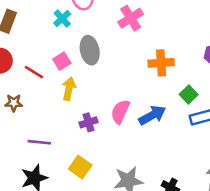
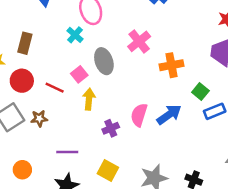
pink cross: (131, 18) -> (139, 41), moved

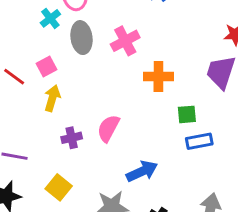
gray ellipse: (104, 61) -> (82, 38), moved
green square: (200, 92) -> (187, 114), turned 35
blue arrow: (169, 115) -> (142, 171), moved

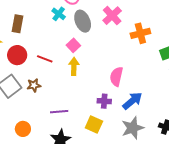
pink square: (46, 66) -> (73, 45), moved
purple cross: (72, 138) -> (104, 101), moved, turned 32
blue arrow: (142, 171) -> (132, 101), moved

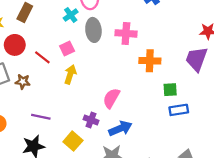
pink cross: (112, 16) -> (126, 33), turned 30
pink square: (73, 45) -> (67, 49), moved

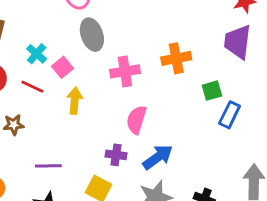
cyan cross: (71, 15) -> (37, 54), moved
pink cross: (126, 33) -> (125, 71), moved
blue rectangle: (179, 110) -> (230, 115), turned -42

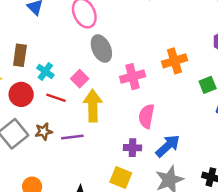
cyan cross: (37, 54) -> (45, 71), moved
yellow arrow: (75, 101) -> (93, 106), size x1.4
purple line: (48, 166) -> (72, 137), moved

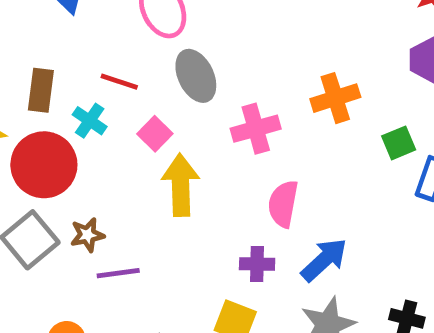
red circle: (21, 94) -> (44, 165), size x1.4
red line: (56, 98) -> (119, 82), moved
purple line: (72, 137) -> (118, 273), moved

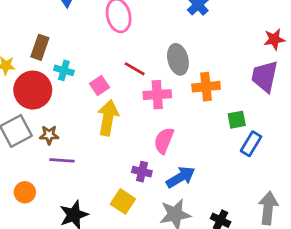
gray ellipse: (196, 76) -> (178, 59), moved
red line: (119, 82) -> (135, 69), moved
cyan cross: (90, 121) -> (64, 70), turned -30

